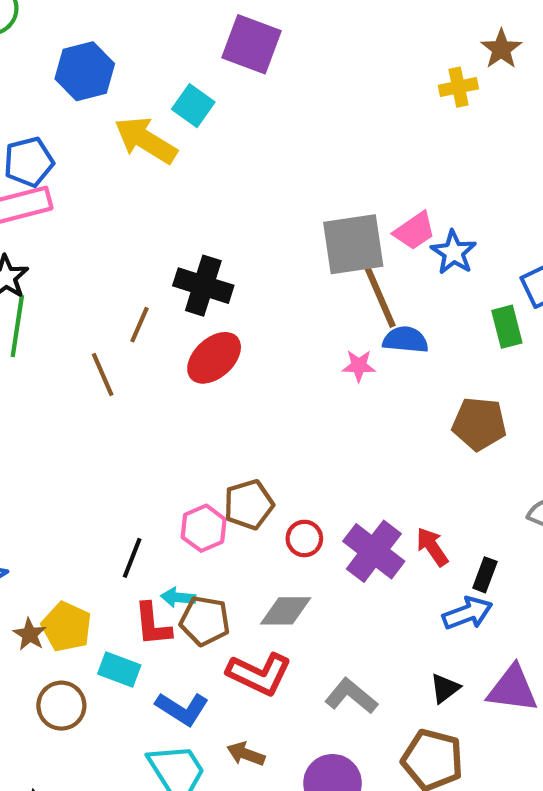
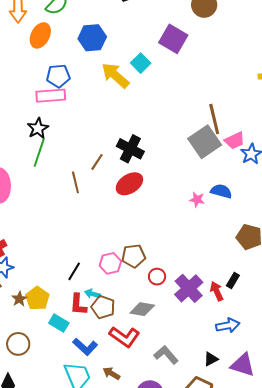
gray square: (353, 244) -> (205, 142), turned -36
brown line: (380, 297) -> (214, 119), moved
black rectangle: (485, 575) -> (233, 281), moved
brown circle: (61, 706) -> (18, 344), moved

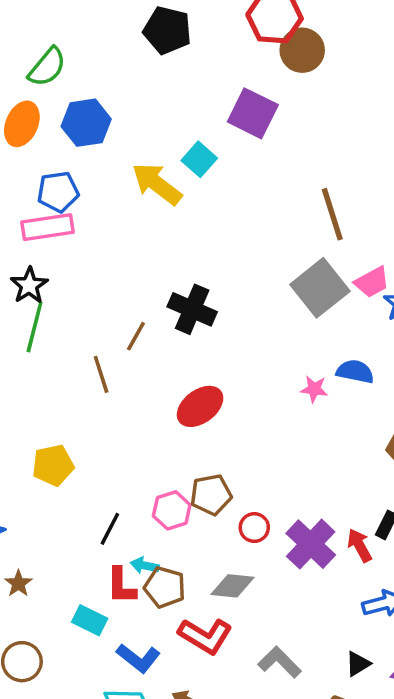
blue hexagon: (92, 38) -> (86, 123), moved
brown line: (214, 119) -> (332, 214), moved
red ellipse: (129, 184) -> (200, 406), moved
yellow pentagon: (37, 298) -> (53, 465), moved, turned 30

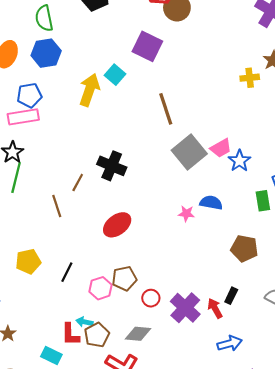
green semicircle: (47, 67) -> (44, 18), moved, turned 130
yellow arrow: (157, 184) -> (89, 90), turned 72
brown line: (332, 214) -> (166, 109), moved
black line: (110, 529) -> (67, 272), moved
brown pentagon: (165, 587) -> (97, 335), turned 30

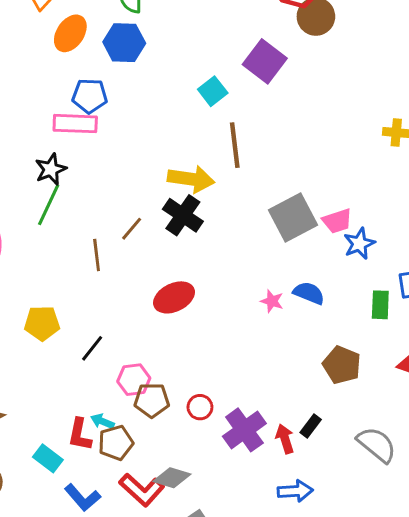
yellow arrow: (89, 90) -> (191, 179), moved, turned 68
brown line: (166, 109) -> (235, 145), moved
brown pentagon: (124, 278) -> (152, 400), moved
gray diamond: (138, 334) -> (172, 478), moved

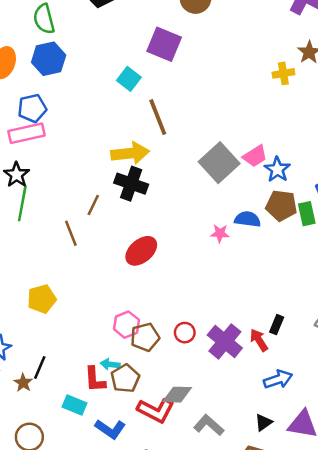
black line: (92, 348) -> (40, 367), moved
brown pentagon: (342, 365) -> (281, 206), moved

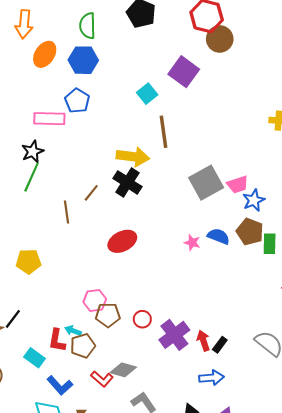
blue pentagon: (32, 108) -> (77, 101), moved, turned 30
black rectangle: (277, 325) -> (220, 345), moved
red L-shape: (156, 410) -> (102, 379), size x0.7

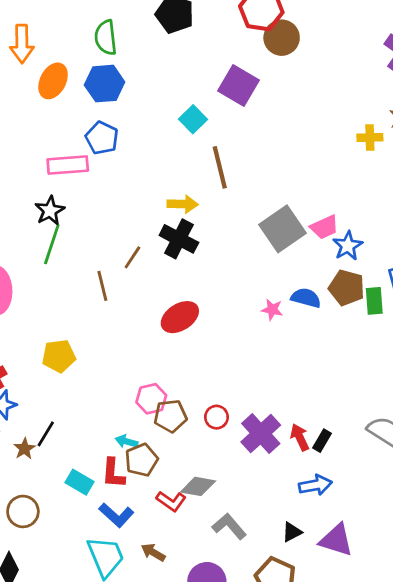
yellow arrow: (133, 157) -> (183, 204), size x0.7
red L-shape: (57, 340) -> (113, 473), moved

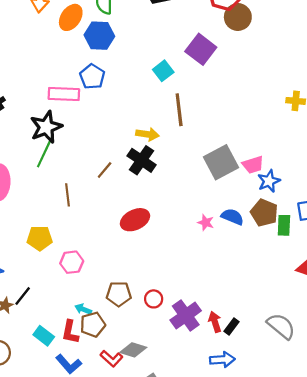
orange ellipse: (53, 81) -> (71, 17), moved
black star: (50, 211) -> (46, 127), size x1.4
brown line: (102, 286) -> (68, 195), moved
pink hexagon: (151, 399) -> (72, 262), moved

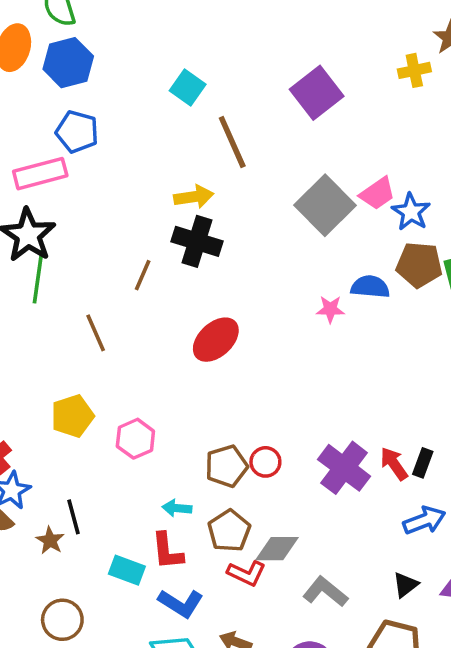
purple square: (201, 49) -> (317, 93), moved, turned 32
black line: (23, 296) -> (74, 517), turned -36
red circle: (154, 299) -> (265, 462), moved
brown pentagon: (93, 325) -> (229, 531), moved

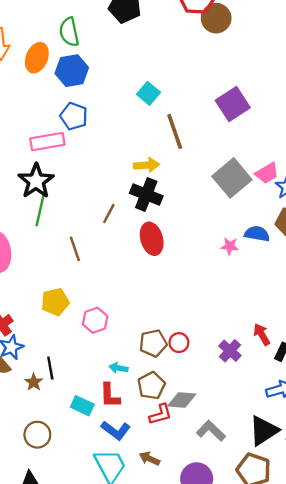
red ellipse: (216, 340) -> (152, 239), moved, turned -68
red arrow: (394, 464) -> (262, 334), moved
purple cross: (344, 468) -> (230, 351), size x0.7
red L-shape: (247, 573) -> (160, 414), turned -45
black triangle: (405, 585) -> (264, 431), size x1.8

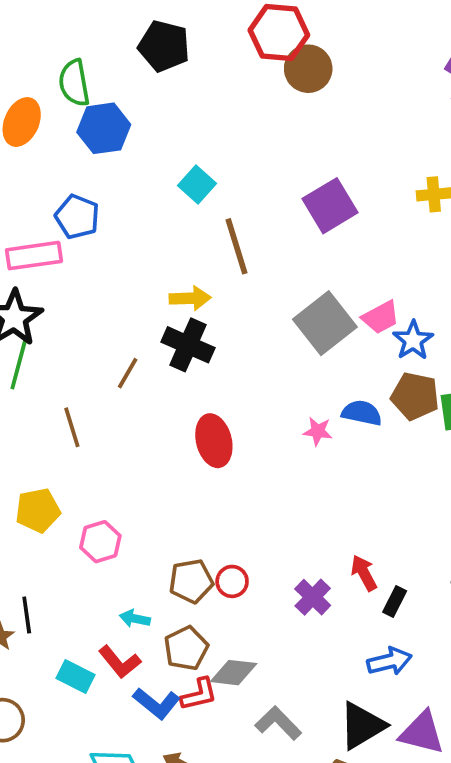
blue hexagon: (72, 71) -> (104, 128), moved
red ellipse: (152, 239) -> (214, 441), moved
red L-shape: (110, 396) -> (120, 662), turned -40
blue L-shape: (116, 430) -> (157, 703), moved

